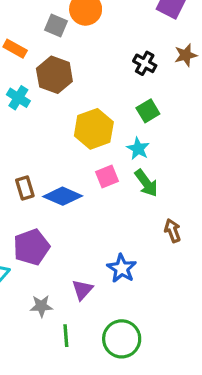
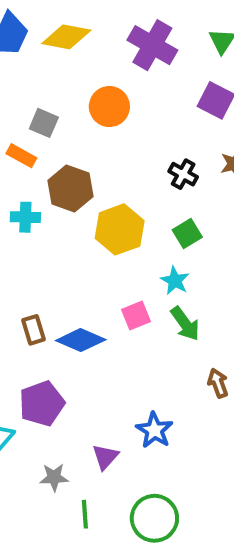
gray square: (56, 26) -> (44, 123), moved
cyan cross: (18, 98) -> (25, 217), turned -30
yellow hexagon: (94, 129) -> (120, 229), moved

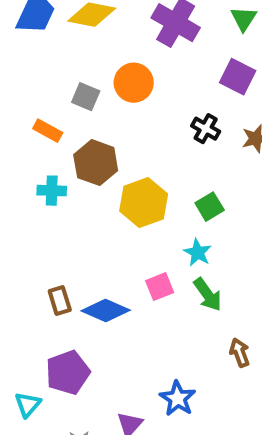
gray square: (44, 123) -> (86, 97), moved
black cross: (183, 174) -> (206, 129), moved

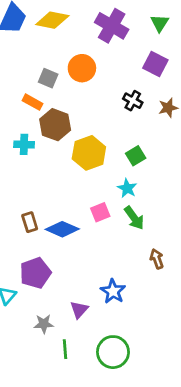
orange rectangle: (48, 131) -> (32, 102), moved

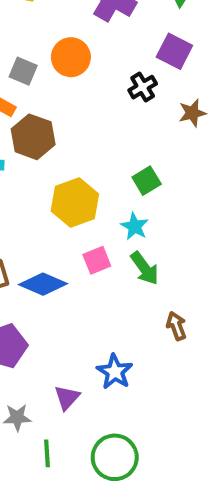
black cross: (133, 101) -> (143, 87), moved, turned 30
yellow hexagon: (89, 153) -> (75, 203), moved

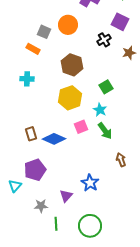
brown hexagon: (33, 137) -> (72, 65), moved

